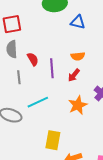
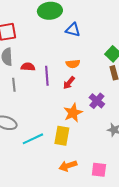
red semicircle: (33, 59) -> (28, 67), turned -56
cyan line: (38, 102) -> (33, 139), moved
yellow rectangle: (53, 140) -> (62, 136), moved

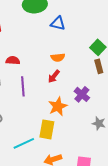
purple line: (47, 76) -> (23, 86), moved
cyan line: (33, 139) -> (24, 143), moved

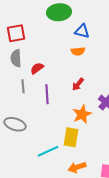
orange semicircle: (58, 57) -> (78, 51), moved
red semicircle: (13, 60) -> (37, 68), turned -40

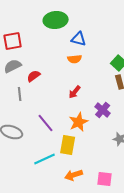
gray semicircle: (16, 58) -> (13, 66), turned 66
purple line: (47, 94) -> (46, 123), moved, turned -36

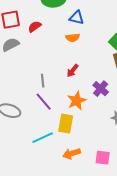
red semicircle: (34, 76) -> (35, 27), moved
gray line: (20, 94) -> (43, 81), moved

